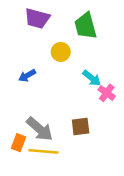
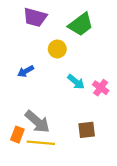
green trapezoid: (86, 26) -> (81, 24), turned -112
cyan arrow: (92, 78) -> (76, 82), moved
brown square: (81, 126) -> (87, 130), moved

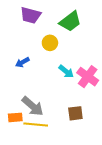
pink cross: (101, 88) -> (88, 77), size x1.5
orange rectangle: (17, 135) -> (15, 117), turned 64

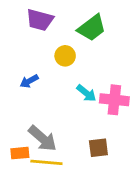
pink cross: (88, 77) -> (114, 100), turned -30

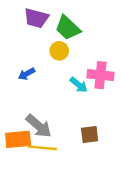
green trapezoid: (92, 28) -> (68, 28), moved, turned 80
pink cross: (114, 100) -> (100, 75), moved
orange rectangle: (20, 153) -> (18, 139), size x1.5

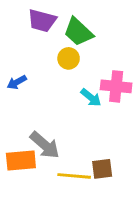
blue arrow: (26, 74) -> (17, 82), moved
brown square: (90, 134) -> (102, 169), moved
yellow line: (42, 148) -> (74, 176), moved

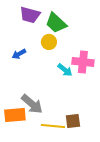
blue arrow: (17, 82) -> (19, 54), moved

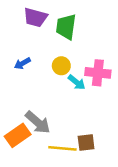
green trapezoid: (56, 23) -> (66, 27), turned 55
yellow circle: (49, 42) -> (61, 66), moved
orange rectangle: (15, 115) -> (18, 135), turned -30

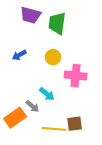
pink cross: (98, 73) -> (76, 76), moved
cyan arrow: (77, 82) -> (47, 94), moved
gray arrow: (38, 122) -> (33, 106), size x0.6

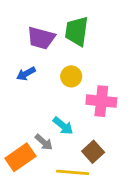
purple trapezoid: (30, 15) -> (41, 38), moved
brown square: (75, 124) -> (93, 152), moved, turned -35

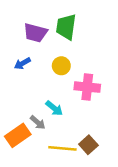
brown square: (93, 152) -> (88, 145), moved

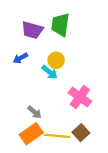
pink cross: (87, 87) -> (80, 97), moved, turned 30
cyan arrow: (54, 108) -> (50, 72), moved
orange rectangle: (18, 135) -> (31, 134), moved

